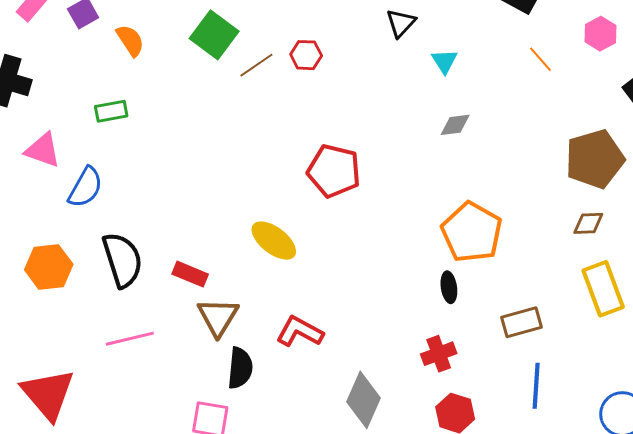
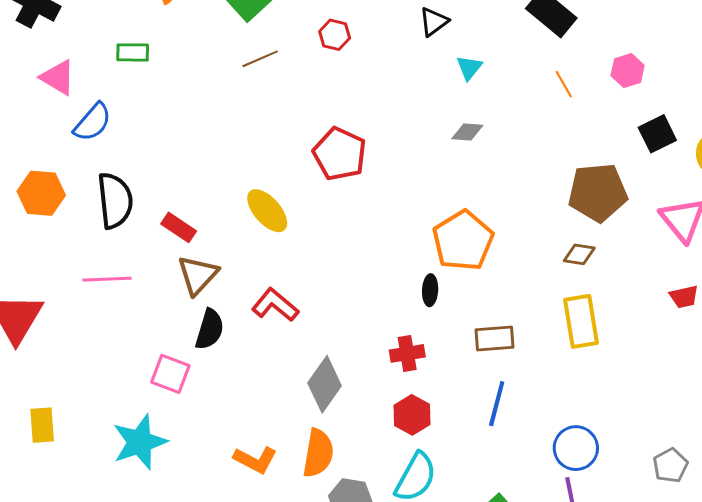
brown line: (256, 65) -> (260, 59), moved

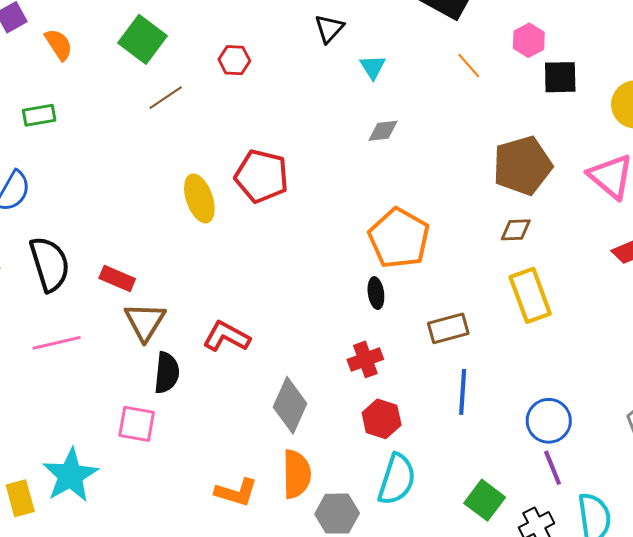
black square: (657, 134) -> (560, 77), moved, turned 36
yellow ellipse: (267, 211) -> (199, 198), moved, turned 33
cyan star: (140, 442) -> (70, 475), moved

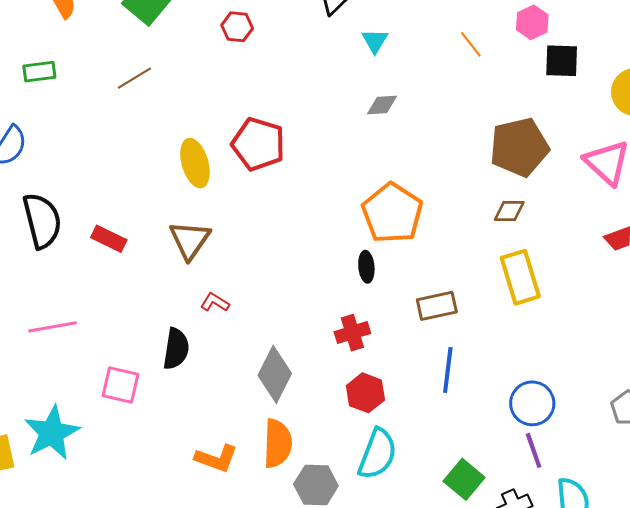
brown line: (166, 98) -> (134, 78), moved
brown triangle: (145, 322) -> (190, 240), moved
red L-shape: (226, 337) -> (215, 302), size x0.6
pink line: (57, 343) -> (52, 327), moved
black semicircle: (167, 373) -> (176, 349), moved

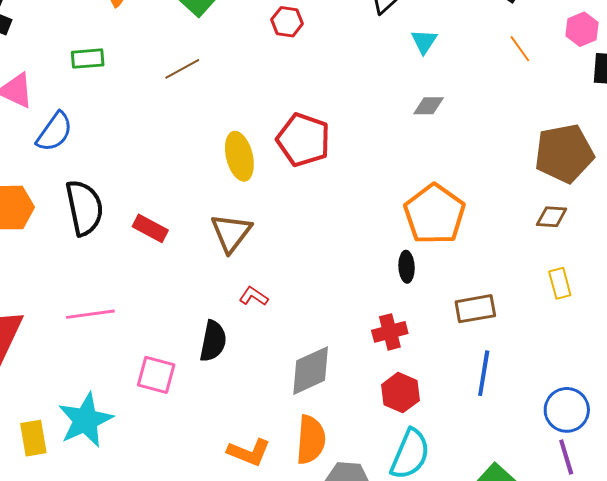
yellow rectangle: (520, 277) -> (560, 283), size x0.6
gray diamond: (275, 374) -> (311, 371), turned 36

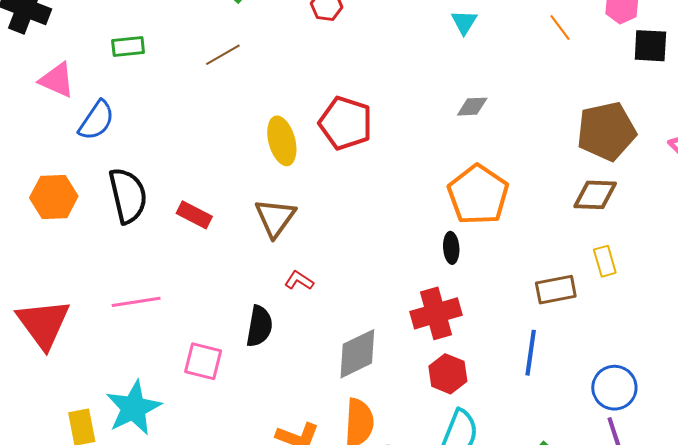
gray diamond: (429, 106) -> (472, 107), moved
brown diamond: (552, 217) -> (595, 195), size x1.4
brown rectangle: (475, 309) -> (556, 290), moved
red cross: (390, 332) -> (436, 313), size x1.4

